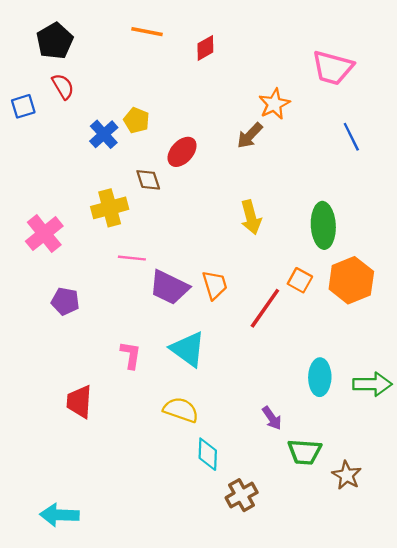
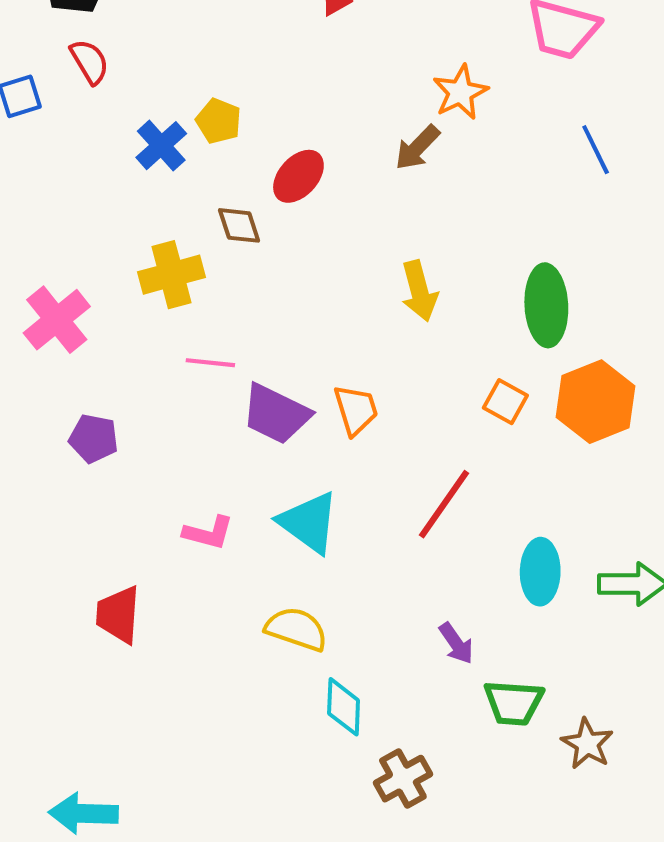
red line: (265, 308) -> (444, 504), moved
pink L-shape: (131, 355) -> (208, 533), turned 96

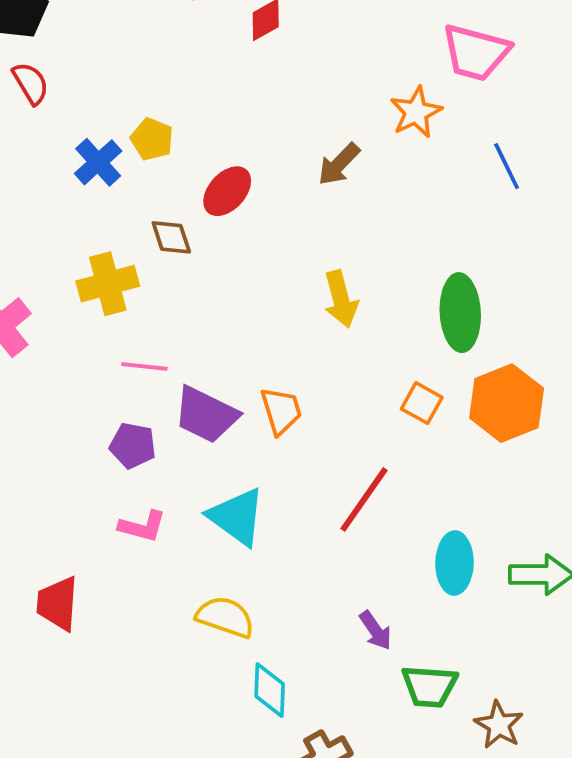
orange star: (460, 92) -> (416, 112), moved
purple pentagon: (94, 438) -> (133, 445), moved

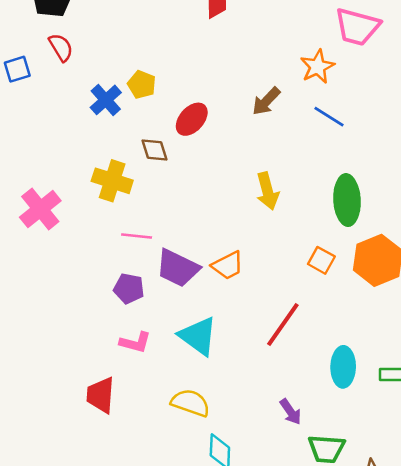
blue line: (507, 166) -> (329, 117), moved, turned -32
yellow cross: (108, 284) -> (112, 181), turned 33
orange trapezoid: (281, 411) -> (228, 265), turned 80
red trapezoid: (58, 603) -> (101, 395), moved

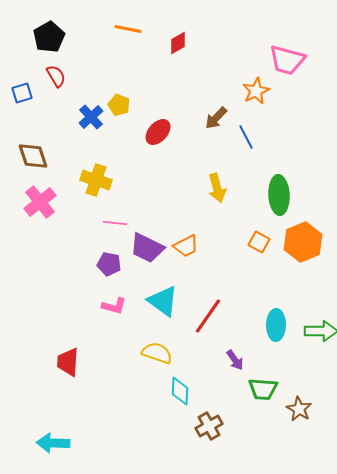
blue line: (329, 117) -> (246, 137), moved, turned 30
brown diamond: (155, 150) -> (33, 156), moved, size x1.4
red line: (283, 324) -> (208, 316), moved
red trapezoid: (101, 395) -> (68, 362), moved

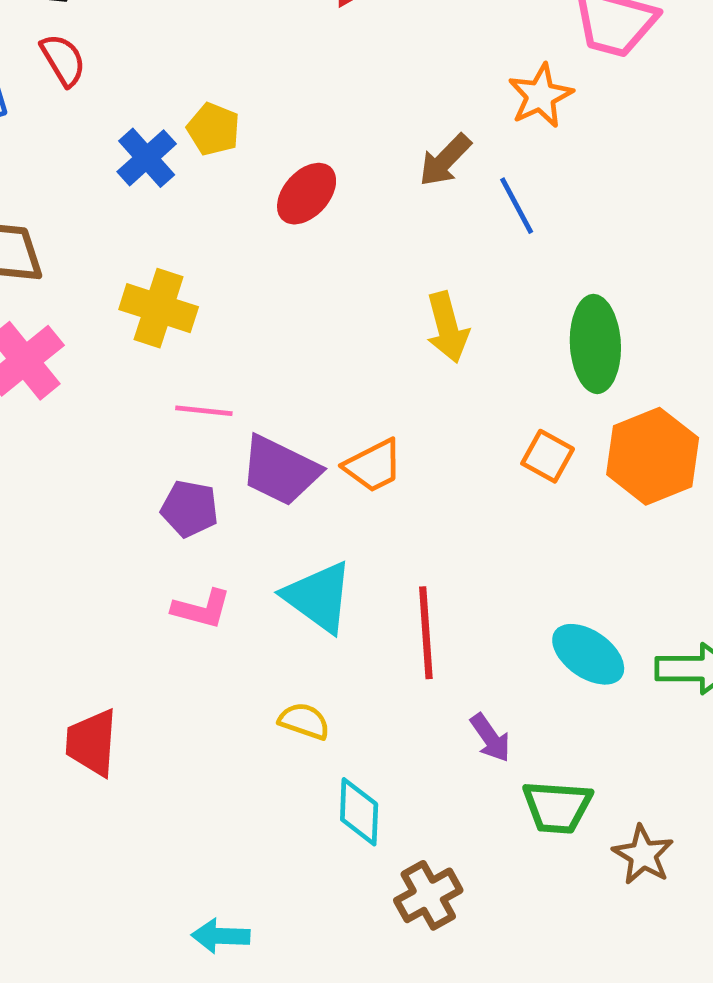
red line: (208, 316) -> (426, 633), turned -39
cyan ellipse: (276, 325) -> (588, 654), turned -56
yellow semicircle: (157, 353) -> (304, 721), size x0.7
cyan arrow: (53, 443) -> (221, 936), moved, size x0.7

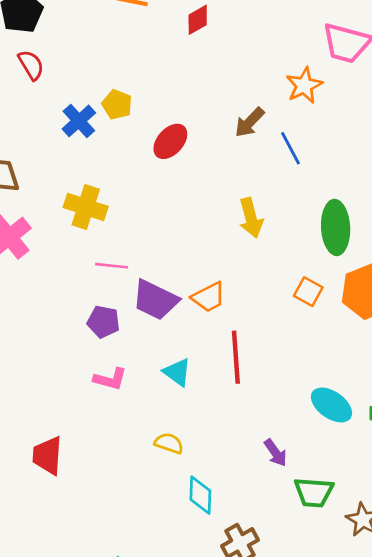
cyan triangle: (318, 597) -> (177, 372), size x0.7
red line: (426, 633) -> (236, 357), moved

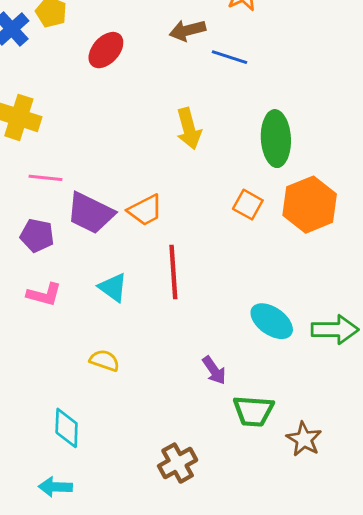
brown arrow: (250, 122) -> (187, 30), turned 32
blue line: (291, 148) -> (230, 57), turned -44
cyan diamond: (200, 495) -> (67, 428), moved

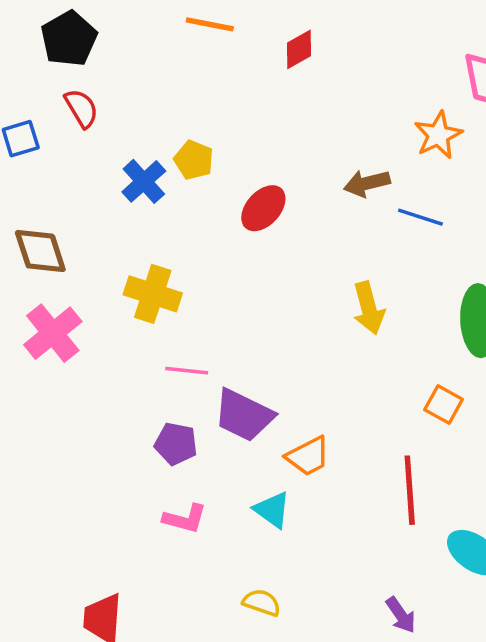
orange trapezoid: (145, 210) -> (308, 456), moved
red line: (173, 272) -> (410, 490), moved

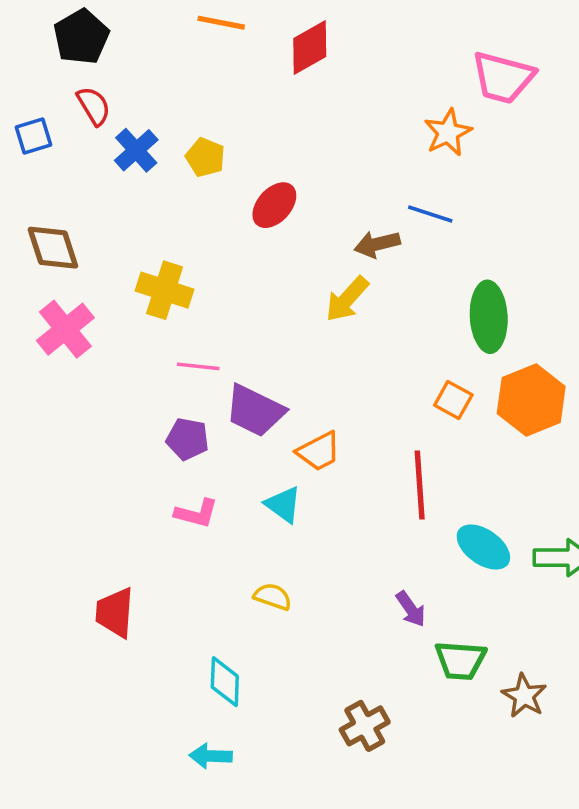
red diamond: (299, 49) -> (310, 47), size x1.4
blue cross: (144, 181) -> (136, 150), moved
brown arrow: (367, 183) -> (377, 244), moved
yellow arrow: (369, 308) -> (347, 299), moved, turned 57

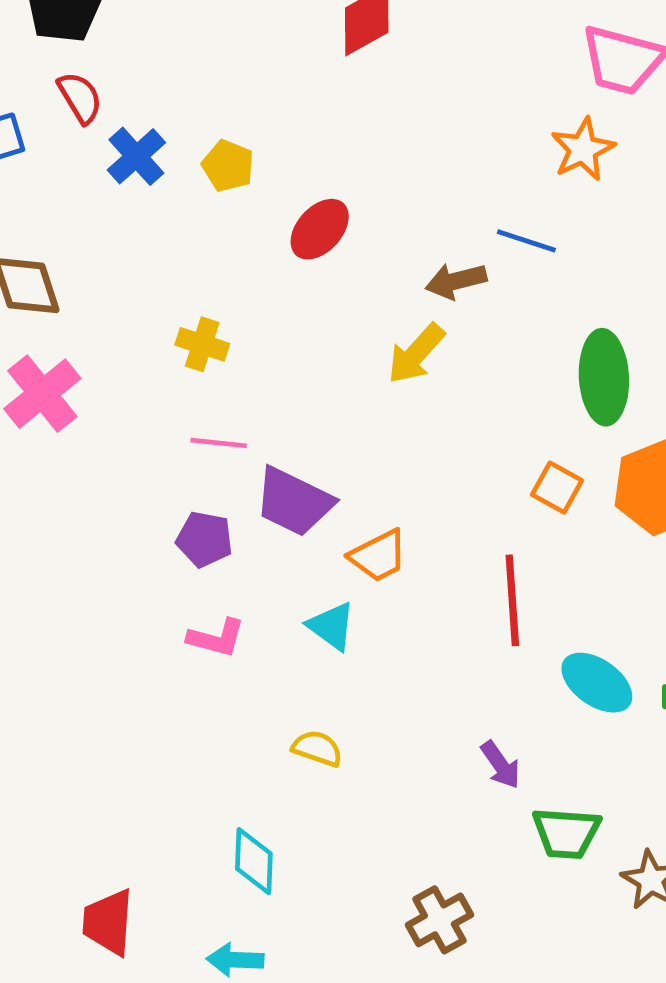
orange star: (448, 133) -> (583, 149), moved
yellow cross: (165, 290) -> (202, 344), moved, size x0.7
red trapezoid: (115, 613) -> (108, 922), moved

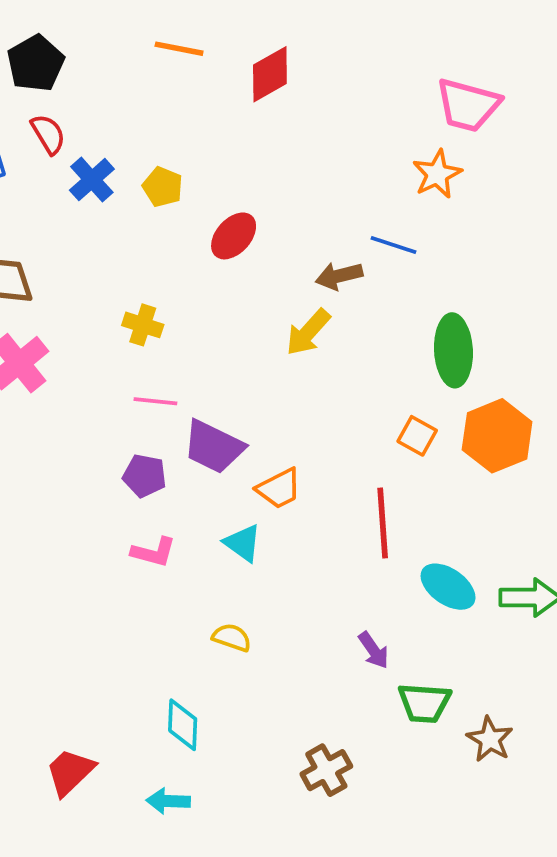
red trapezoid: (108, 922) -> (70, 772), turned 42

